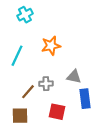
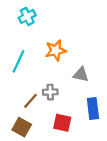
gray triangle: (74, 77) -> (81, 75), moved
brown square: (20, 116) -> (22, 127), turned 30

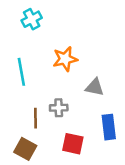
cyan line: (18, 61) -> (21, 72), turned -35
brown line: (30, 101) -> (36, 118), turned -42

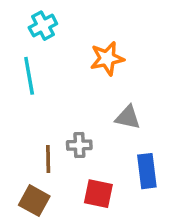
orange star: (65, 59) -> (107, 58), moved
cyan line: (21, 72) -> (29, 76), moved

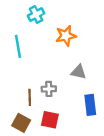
cyan cross: (43, 26) -> (36, 15), moved
red square: (98, 194) -> (50, 120), moved

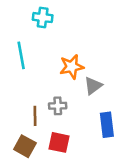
cyan cross: (36, 15) -> (43, 18), turned 35
orange star: (66, 36) -> (72, 67), moved
gray triangle: (79, 72) -> (93, 86), turned -49

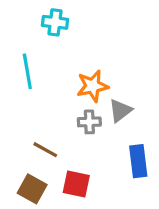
gray cross: (58, 106) -> (89, 122), moved
brown line: (35, 116) -> (45, 150), turned -60

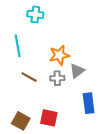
brown line: (45, 150) -> (29, 77), moved

